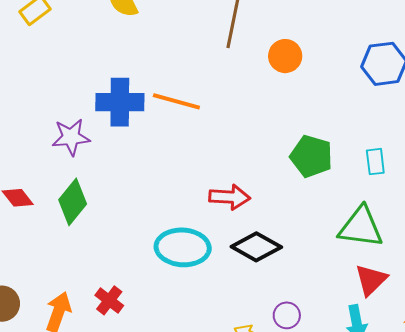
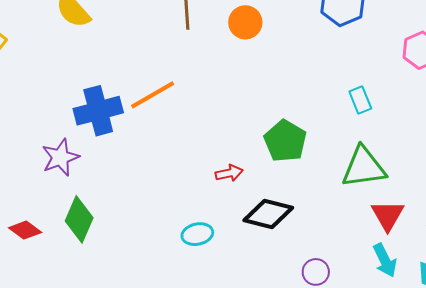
orange line: (176, 101) -> (153, 95), turned -30
green pentagon: (311, 156) -> (285, 141), moved, turned 30
red arrow: (230, 197) -> (229, 173), size x0.7
cyan ellipse: (183, 247) -> (197, 234), size x0.6

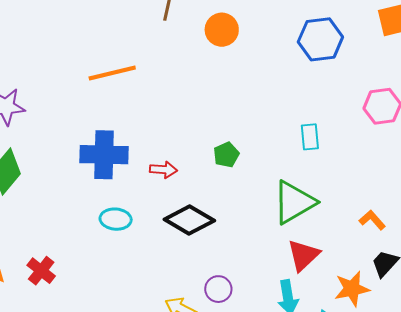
blue cross: (98, 111) -> (104, 155), moved
green pentagon: (285, 141) -> (226, 155), size x0.6
green triangle: (364, 167) -> (294, 202), turned -39

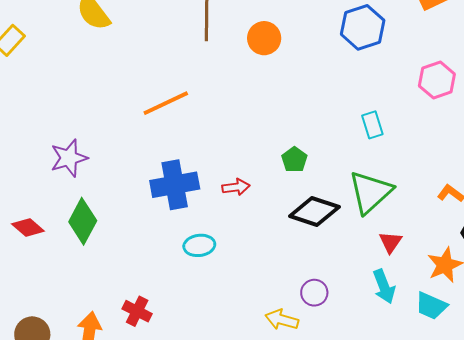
black diamond: (189, 220) -> (314, 212), moved
red triangle: (303, 255) -> (390, 242), size x0.7

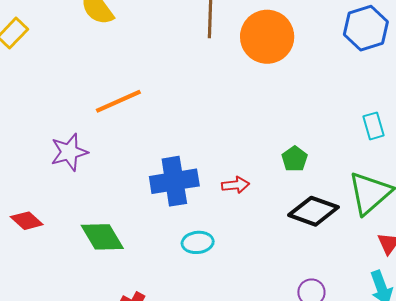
orange circle: (264, 38) -> (267, 37), size x1.6
orange line: (166, 103) -> (118, 101), moved
green diamond: (83, 221) -> (102, 237), moved, turned -60

